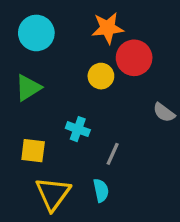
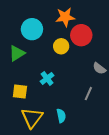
cyan circle: (36, 33) -> (32, 29), moved
cyan cross: (78, 129) -> (47, 78), turned 32
gray line: (113, 154) -> (88, 94), moved

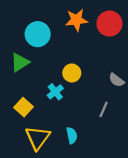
red circle: (81, 35) -> (109, 24), moved
yellow circle: (61, 46) -> (72, 73), moved
yellow square: (20, 92) -> (24, 107), turned 35

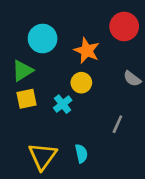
orange star: (76, 20) -> (87, 51), moved, turned 30
gray semicircle: (117, 80) -> (132, 79), moved
yellow square: (24, 107) -> (26, 99), moved, turned 36

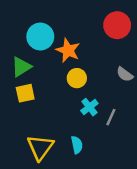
orange star: (87, 51) -> (68, 50), moved
cyan cross: (63, 104) -> (89, 107), moved

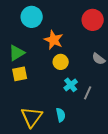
cyan circle: (40, 37) -> (32, 17), moved

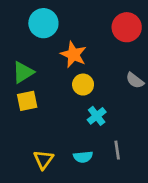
gray line: (88, 93) -> (117, 150), moved, turned -32
cyan semicircle: (61, 115) -> (83, 157), turned 96
yellow triangle: (32, 117) -> (43, 160), size x0.7

